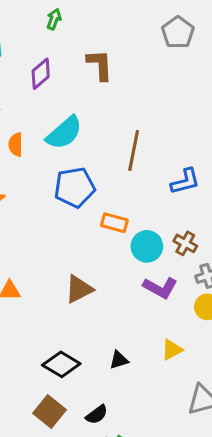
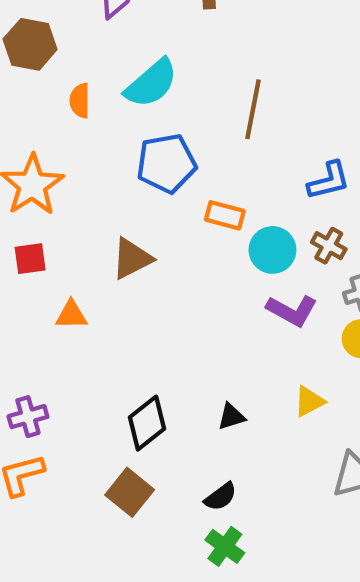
blue L-shape: (185, 181) -> (329, 181), moved
brown triangle: (79, 289) -> (132, 259), moved
black diamond: (61, 364) -> (147, 423), turned -69
black semicircle: (97, 415) -> (221, 497), moved

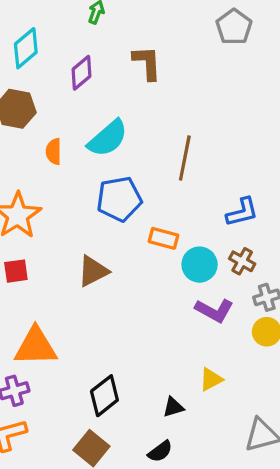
orange triangle: (71, 315) -> (36, 346), moved, size x1.8
yellow triangle: (309, 401) -> (211, 379), moved
black triangle: (231, 417) -> (173, 407), moved

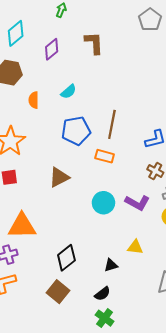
cyan semicircle: (108, 138) -> (69, 92), size x0.6
brown line: (185, 158) -> (112, 124), moved
cyan circle: (200, 265) -> (103, 203), moved
yellow triangle: (211, 379) -> (135, 247), turned 35

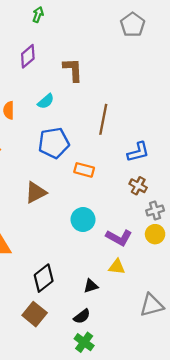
brown L-shape: (94, 43) -> (73, 70), moved
brown line: (112, 124) -> (103, 119), moved
purple L-shape: (137, 203) -> (119, 238), moved

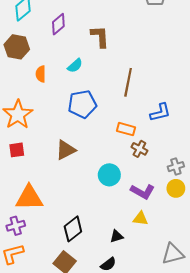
orange rectangle: (84, 170) -> (126, 129), moved
brown cross: (138, 186) -> (139, 149), moved

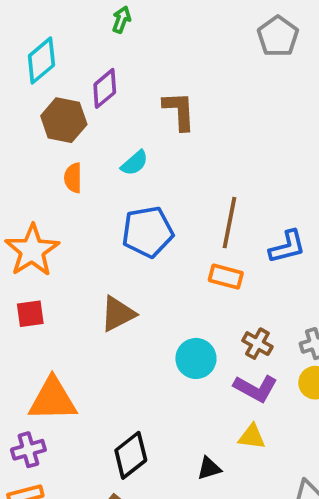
brown hexagon: (17, 47) -> (64, 120), moved
brown line: (128, 82) -> (229, 223), moved
brown cross: (139, 149) -> (257, 344), moved

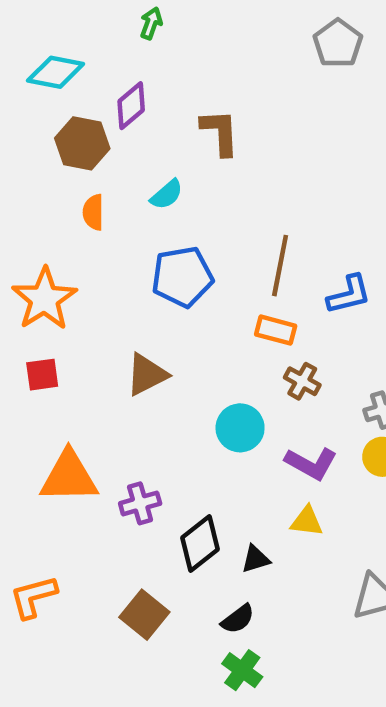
cyan diamond: (41, 61) -> (56, 72), turned 51
brown cross: (257, 344) -> (302, 381), moved
purple cross: (28, 450) -> (140, 503), moved
black diamond: (131, 455) -> (200, 543), moved

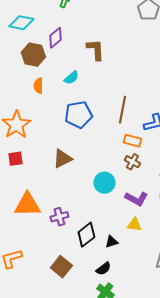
orange rectangle: (276, 330) -> (132, 141), moved

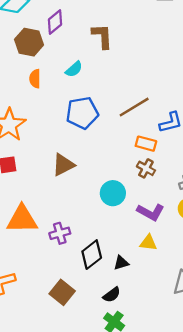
brown line: (122, 110) -> (134, 107), turned 48

